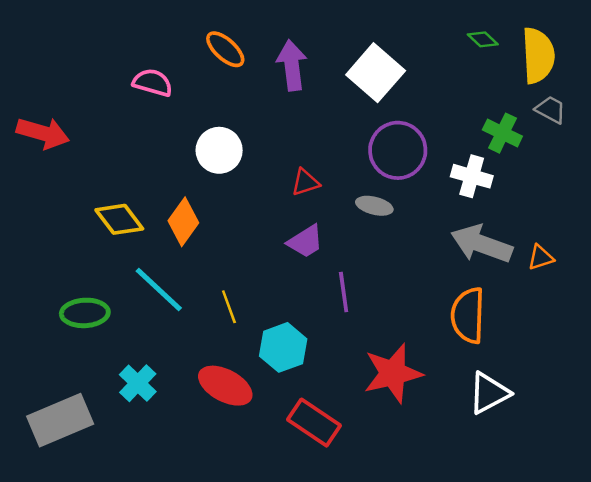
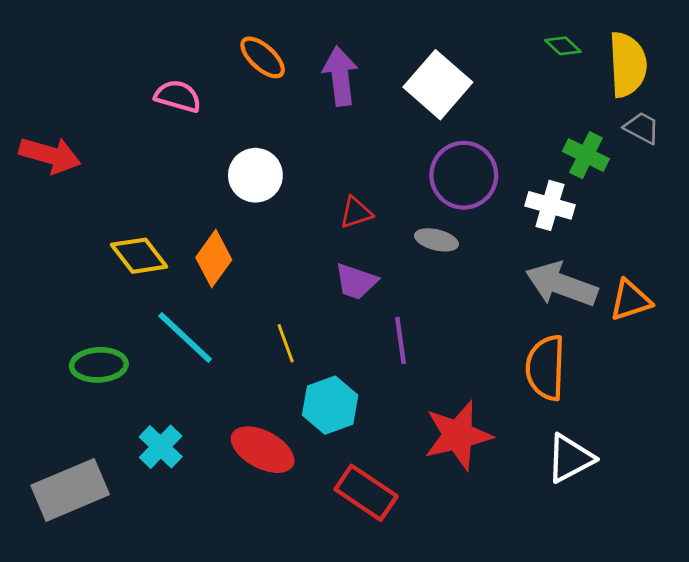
purple trapezoid: (305, 241) -> (356, 282), turned 51
orange triangle: (541, 257) -> (630, 300), size x1.4
yellow line: (229, 307) -> (286, 343), moved

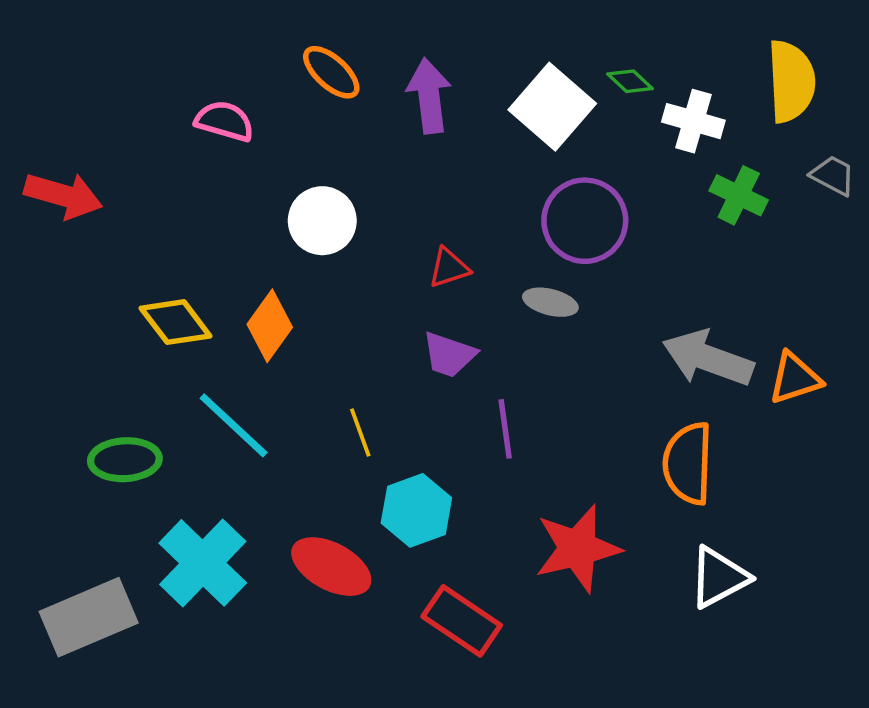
green diamond: (563, 46) -> (630, 81), moved
gray trapezoid: (642, 128) -> (833, 175), moved
white cross: (550, 205) -> (693, 121), moved
cyan cross: (161, 447) -> (203, 563), size x1.6

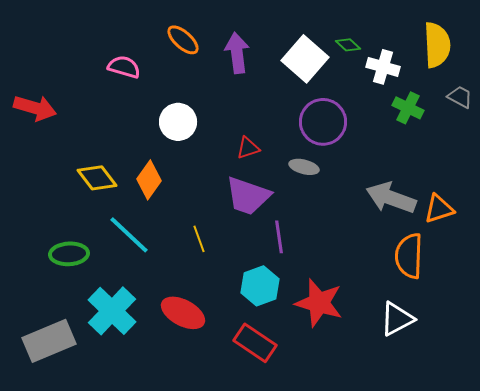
purple trapezoid: (449, 355) -> (248, 196), size x1.5
orange semicircle: (688, 463) -> (409, 256), moved
cyan hexagon: (416, 510) -> (260, 286), moved
red star: (578, 548) -> (319, 303), turned 30

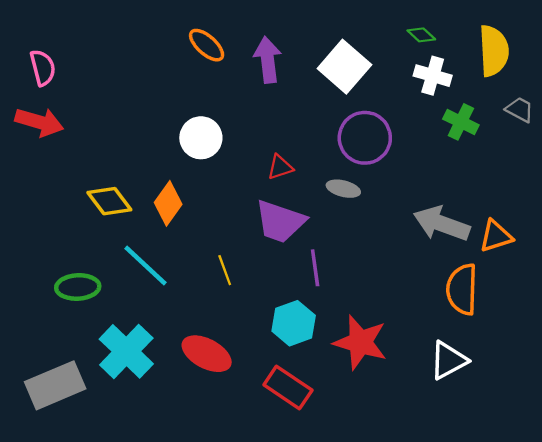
green diamond: (348, 45) -> (421, 35), moved
pink semicircle: (124, 67) -> (43, 68), moved, turned 60

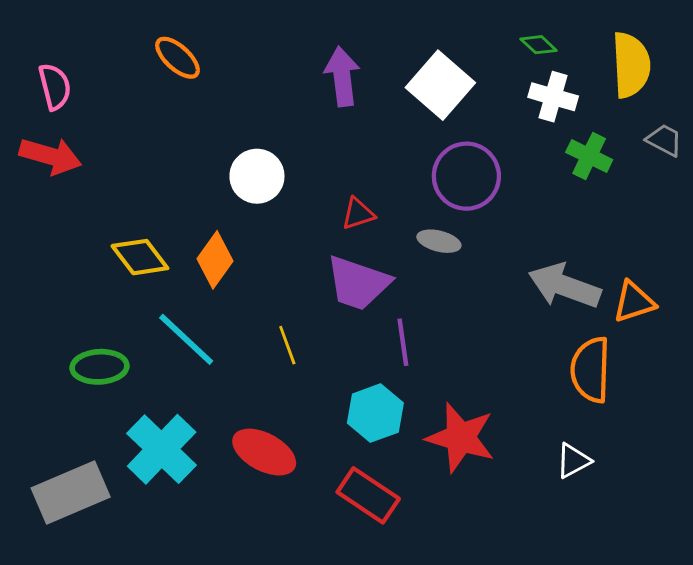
orange ellipse: (207, 45) -> (178, 58), moved
white triangle: (448, 360) -> (573, 461), size x0.7

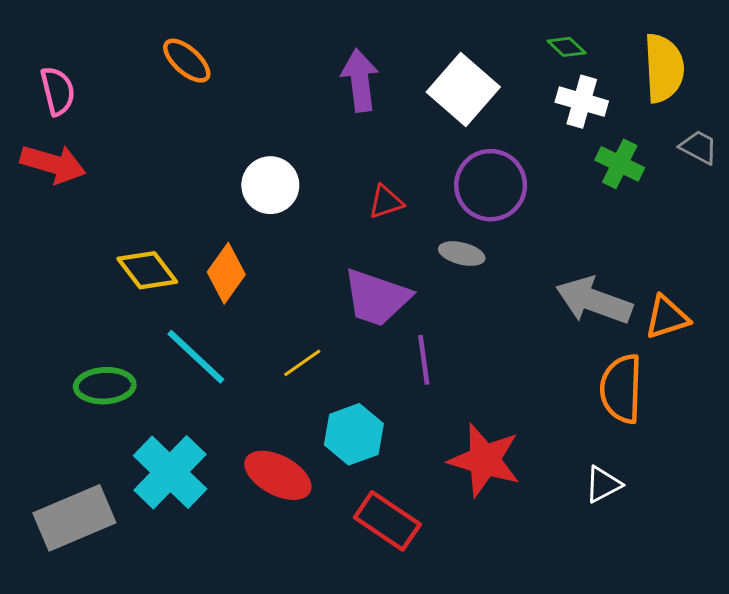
red triangle: (358, 214) -> (386, 202), moved
yellow line: (287, 345) -> (302, 363), turned 75
cyan hexagon: (375, 413) -> (354, 434), moved

